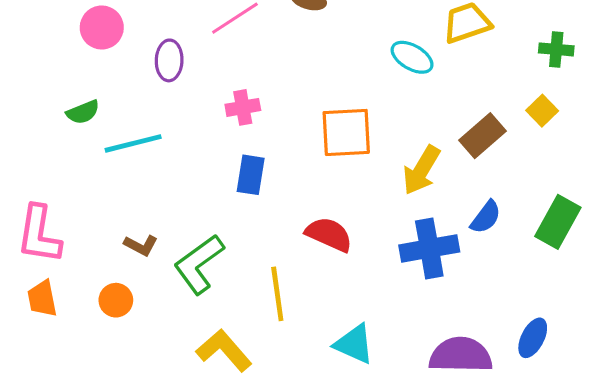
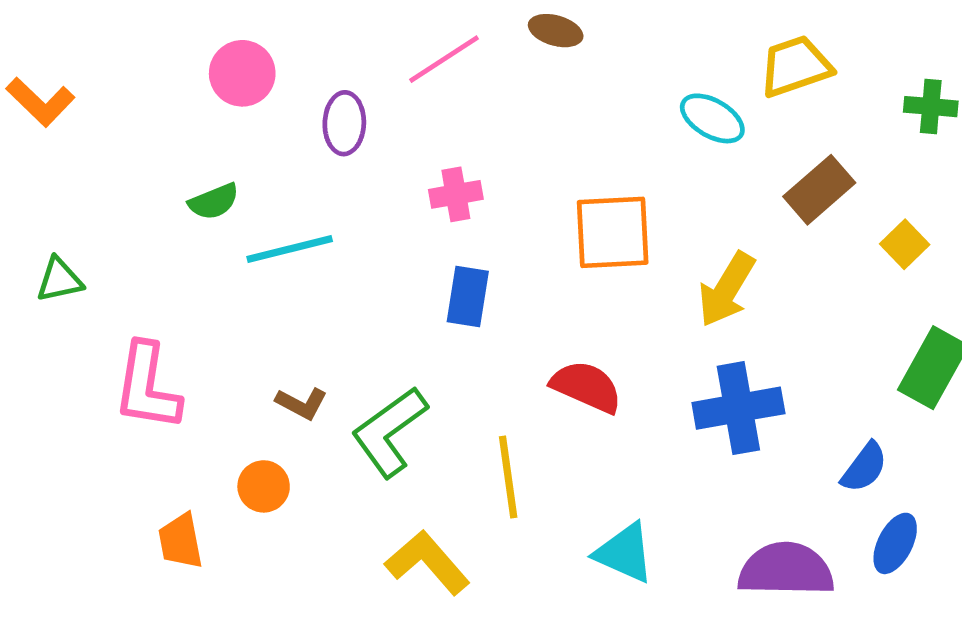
yellow square: (542, 111) -> (905, 244), moved
brown rectangle: (483, 136) -> (819, 190), moved
blue semicircle: (486, 217) -> (864, 467), moved
orange trapezoid: (42, 299) -> (180, 541), moved

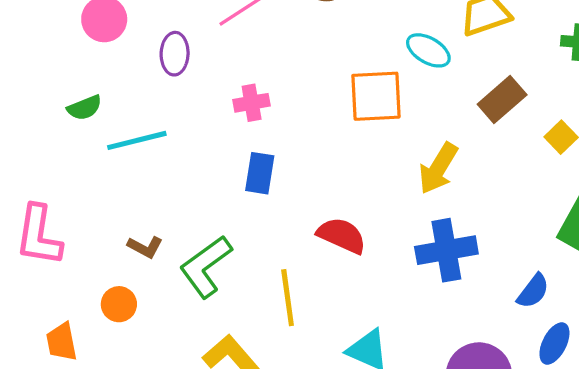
orange square: (613, 232) -> (376, 96), moved

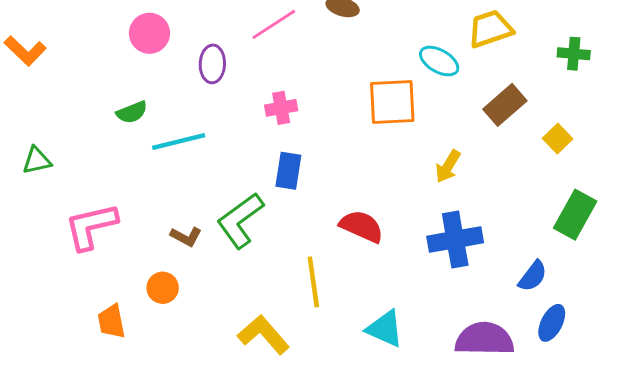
yellow arrow: (438, 168) -> (448, 166), size x0.7
pink L-shape: (39, 235) -> (91, 226), turned 68
green L-shape: (206, 267) -> (240, 220), moved

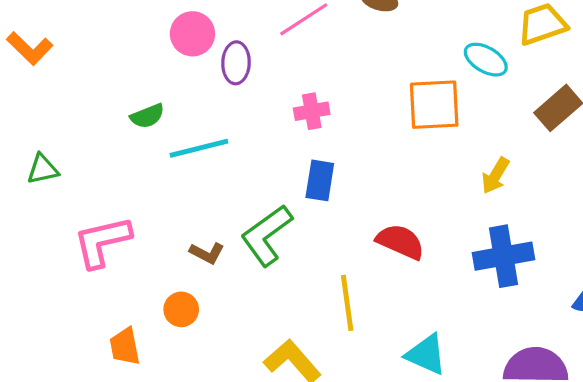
pink circle: (149, 33) -> (192, 34), moved

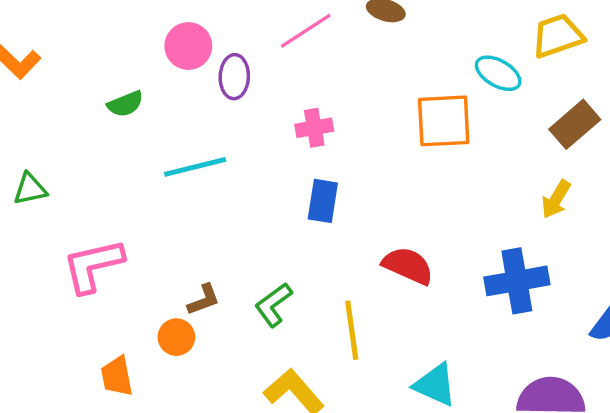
green semicircle: (147, 116) -> (125, 104), moved
yellow arrow: (495, 176) -> (556, 199), moved
green L-shape: (267, 235) -> (273, 305), moved, size x0.7
brown L-shape: (207, 253) -> (204, 300), moved, turned -48

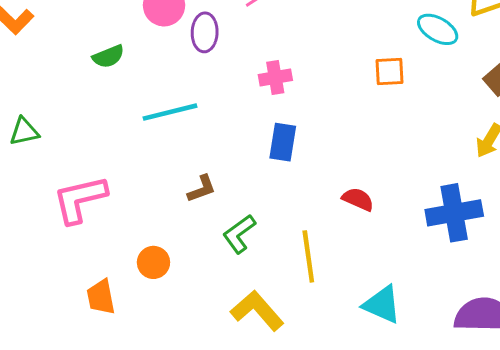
orange square: (444, 121) -> (390, 71), size x0.6
red semicircle: (408, 266) -> (358, 199), size x0.7
brown L-shape: (204, 300) -> (202, 189), moved

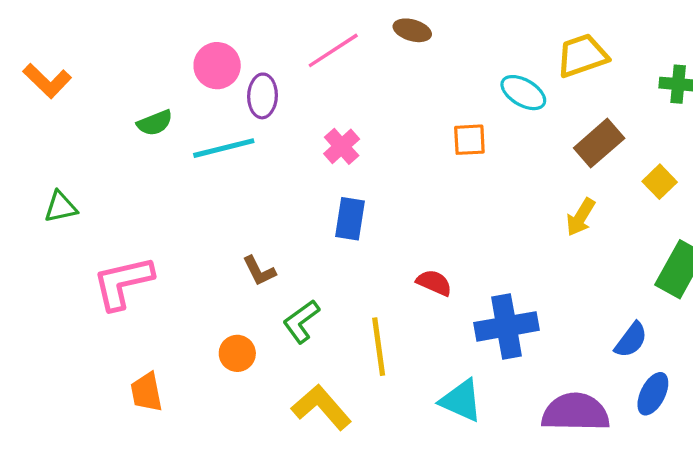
pink cross: (275, 77) -> (342, 146), turned -32
cyan line: (170, 112) -> (224, 148), moved
brown L-shape: (202, 189) -> (259, 271), turned 84
blue cross: (454, 213) -> (506, 326), moved
orange circle: (153, 262) -> (237, 353), moved

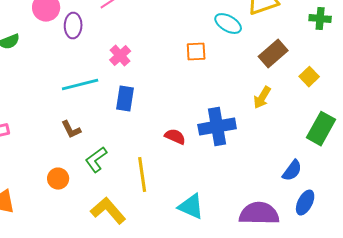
cyan line: (224, 148) -> (80, 85), moved
blue cross: (506, 326) -> (217, 127), moved

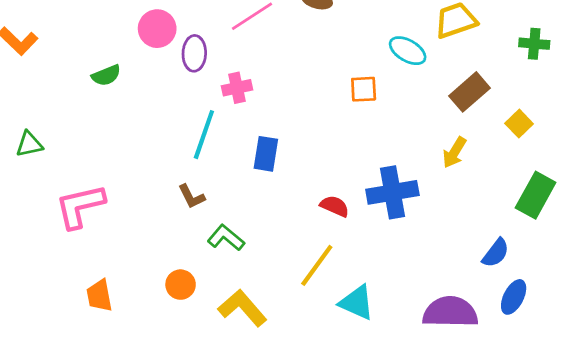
pink cross: (120, 56) -> (237, 88), moved, turned 30
cyan line: (80, 85) -> (204, 135), turned -57
green L-shape: (96, 160) -> (226, 238), turned 76
yellow line: (142, 175) -> (317, 265), moved, turned 44
orange circle: (58, 179) -> (181, 285), moved

